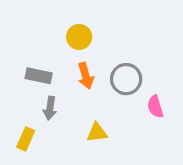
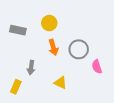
gray rectangle: (39, 76) -> (18, 30), moved
yellow triangle: (97, 132) -> (60, 83), turned 32

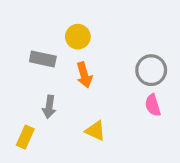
gray rectangle: (18, 30) -> (43, 59), moved
gray circle: (79, 49) -> (151, 70), moved

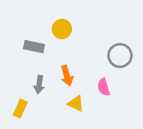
orange arrow: (84, 75) -> (67, 76), moved
pink semicircle: (153, 105) -> (104, 87), moved

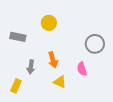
gray rectangle: (34, 47) -> (18, 37), moved

